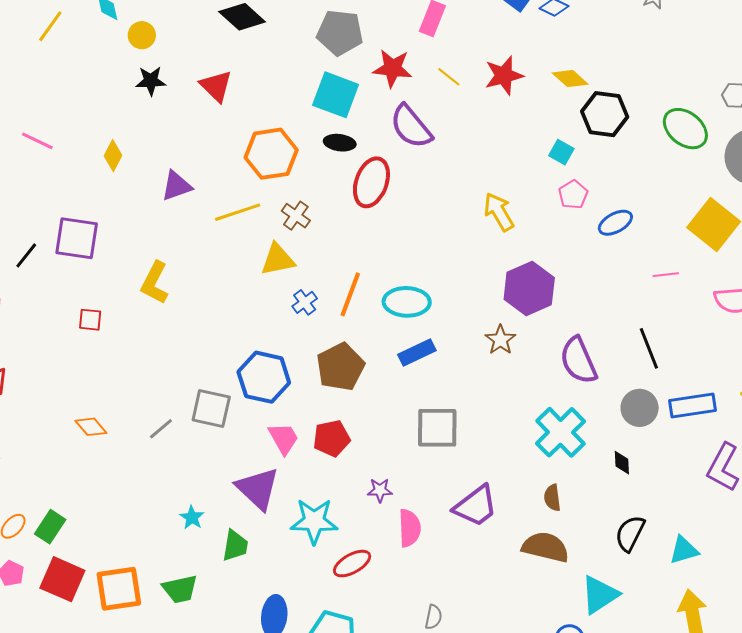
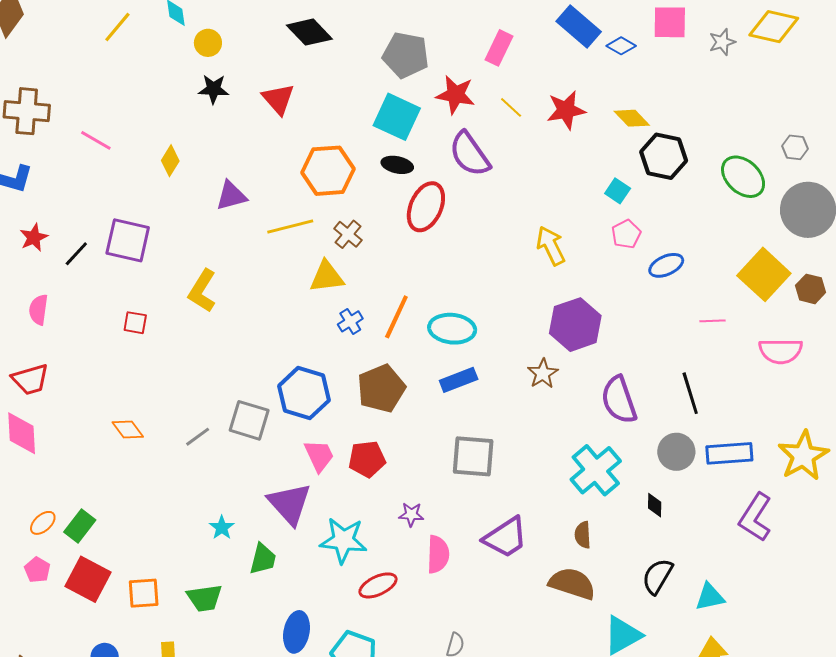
orange square: (119, 589) -> (144, 593), size x0.7

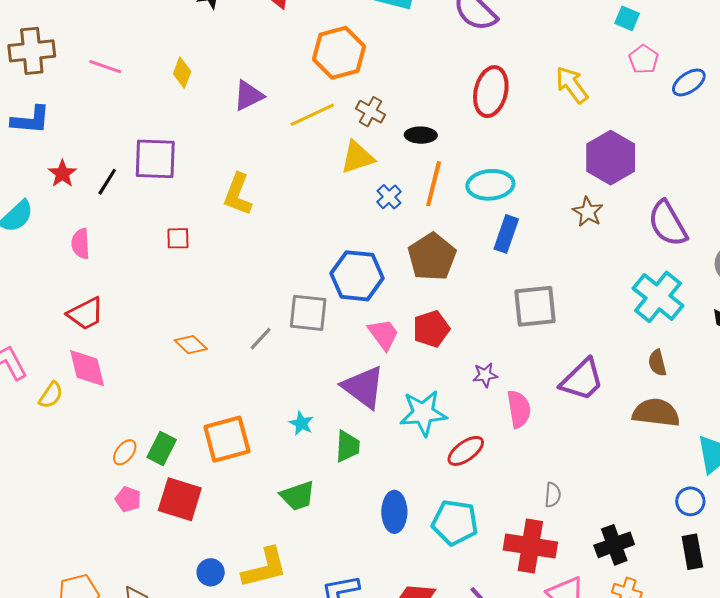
black ellipse: (397, 165) -> (421, 135), moved
red ellipse: (426, 207) -> (491, 92), moved
blue rectangle: (459, 380) -> (506, 234), turned -39
orange square: (144, 593) -> (227, 439), moved, size x1.4

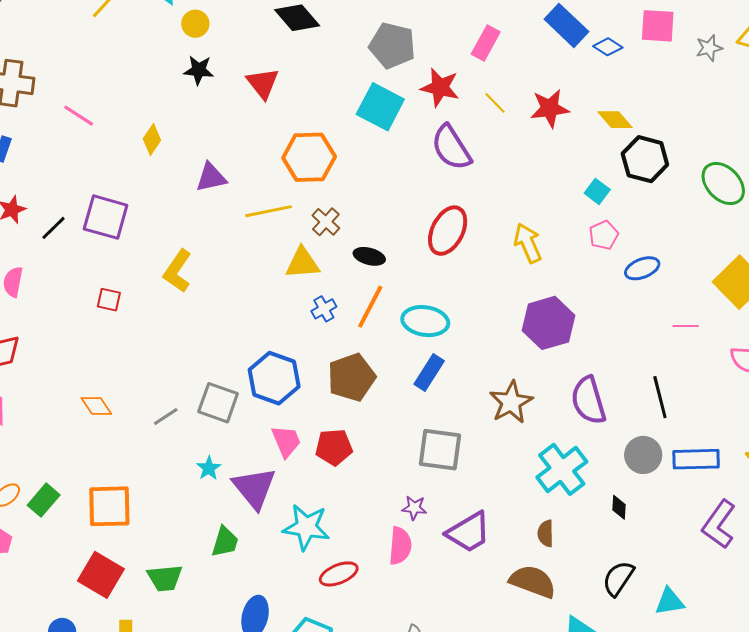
brown star: (588, 212) -> (511, 402), moved, size x1.4
purple star: (485, 375) -> (414, 508), moved
cyan star: (301, 423) -> (209, 468), moved
red square: (180, 499) -> (101, 575), moved

